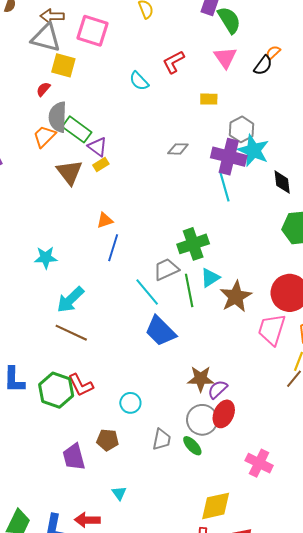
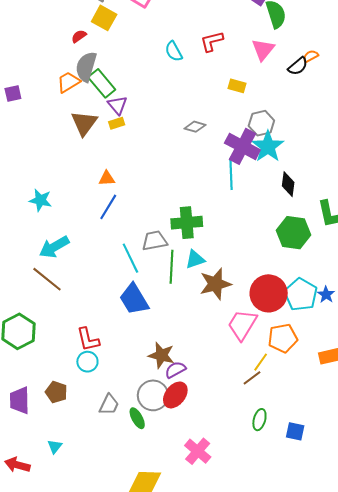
red L-shape: (81, 385) -> (88, 339), moved

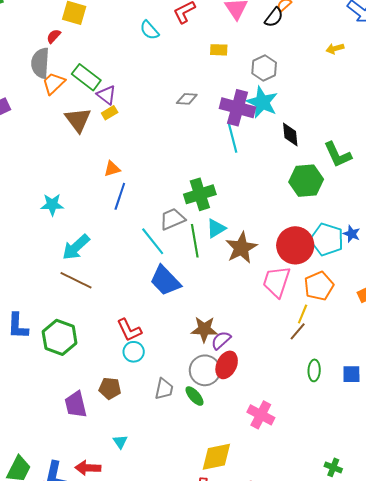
gray semicircle: (86, 67) -> (40, 63), moved
gray hexagon: (261, 123) -> (264, 68), moved

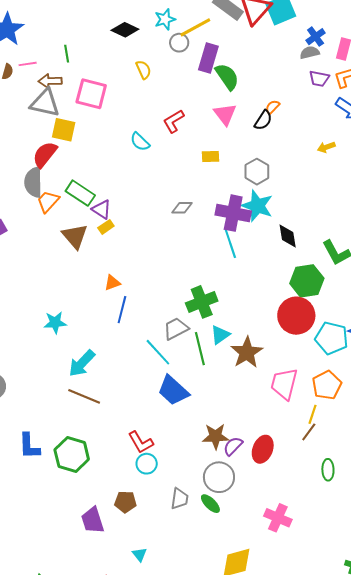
red semicircle: (54, 36) -> (45, 154), size x1.8
red circle: (295, 245) -> (296, 316), moved
red ellipse: (227, 365) -> (263, 449), moved

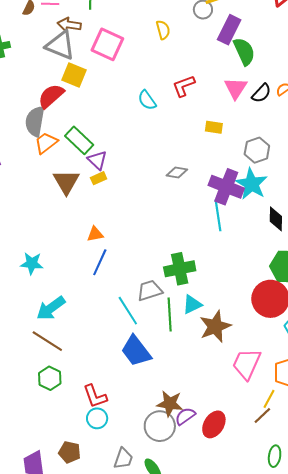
black semicircle: (263, 120) -> (261, 93), moved
green hexagon: (72, 455) -> (50, 378), moved, size x0.7
gray circle: (219, 477) -> (160, 426), moved

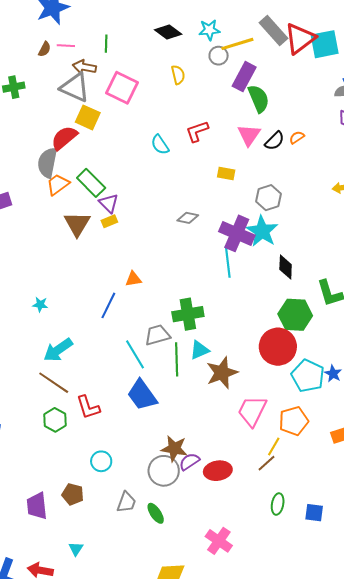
orange triangle: (95, 234) -> (133, 279), moved
cyan star: (32, 263) -> (40, 305), size x0.7
red L-shape: (95, 396) -> (88, 407), moved
red ellipse: (214, 424) -> (218, 471), turned 48

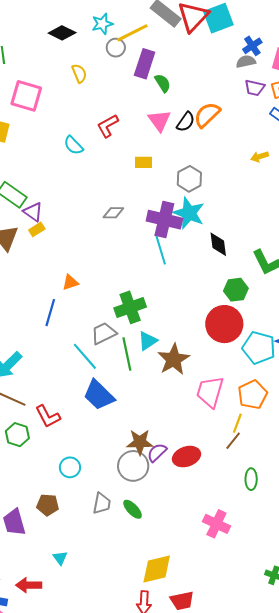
green semicircle: (259, 99) -> (163, 83), size x0.7
orange semicircle: (297, 137) -> (207, 115), size x1.8
green hexagon: (295, 315) -> (236, 290), size x0.7
pink cross: (219, 541) -> (216, 524), moved

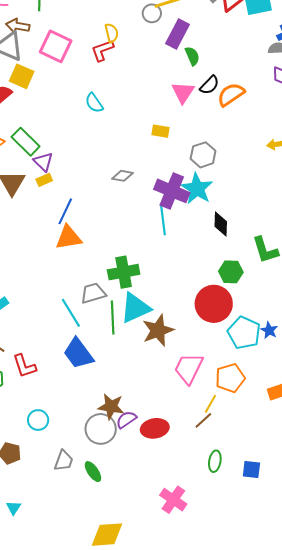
black semicircle: (186, 122) -> (209, 85), moved
red L-shape: (108, 126) -> (102, 50), moved
orange triangle: (70, 282) -> (69, 238), size x1.6
blue line: (50, 313) -> (65, 211), moved
cyan triangle: (148, 341) -> (135, 308), size x1.6

